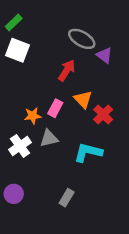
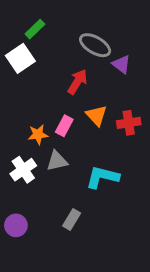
green rectangle: (14, 23) -> (35, 29), moved
white square: (17, 50) -> (20, 58), turned 35
red cross: (103, 114) -> (129, 123), moved, turned 36
gray rectangle: (67, 198) -> (72, 220), moved

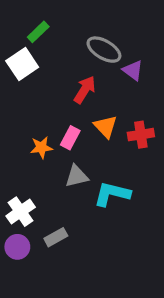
gray triangle: (57, 161) -> (77, 176), moved
white cross: (23, 170) -> (21, 212), moved
gray rectangle: (72, 220) -> (56, 237), moved, turned 30

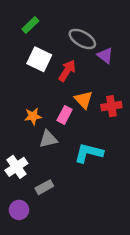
white square: (22, 64) -> (39, 59), moved, turned -30
pink rectangle: (70, 138) -> (65, 115), moved
gray triangle: (77, 176) -> (48, 139), moved
purple circle: (17, 247) -> (19, 210), moved

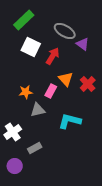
green rectangle: (30, 25) -> (24, 20), size x1.5
red cross: (111, 106) -> (88, 84), turned -35

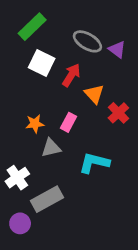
purple triangle: (83, 44) -> (117, 50), moved
orange triangle: (66, 79) -> (94, 94), moved
gray rectangle: (35, 148) -> (47, 199), size x1.6

